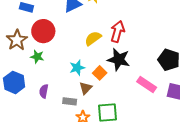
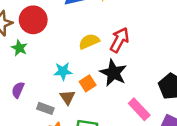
brown triangle: (86, 88) -> (67, 97), turned -32

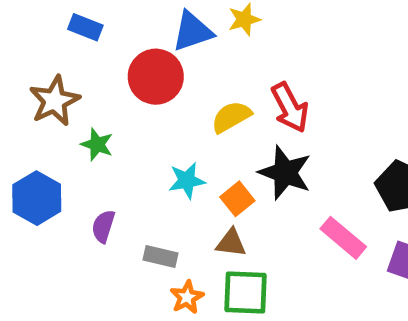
red circle: (33, 20) -> (156, 77), moved
red arrow: (119, 40) -> (290, 107), turned 130
brown triangle: (67, 97) -> (231, 243), moved, turned -42

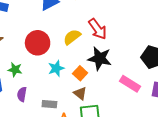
red circle: (156, 77) -> (38, 43), moved
green star: (97, 144) -> (15, 70), moved
brown triangle: (231, 243) -> (80, 93), turned 40

